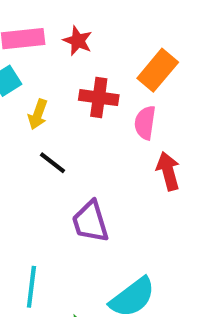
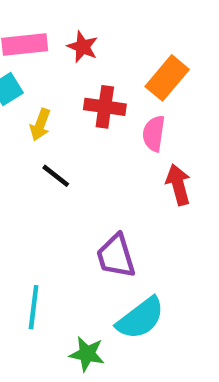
purple trapezoid: (90, 222) -> (116, 256), moved

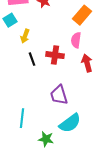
red cross: (105, 107) -> (55, 55), moved
black line: (56, 176) -> (32, 59), turned 32

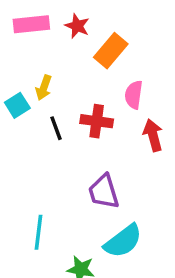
orange rectangle: (82, 15) -> (111, 51), moved
cyan square: (10, 20) -> (17, 105), moved

